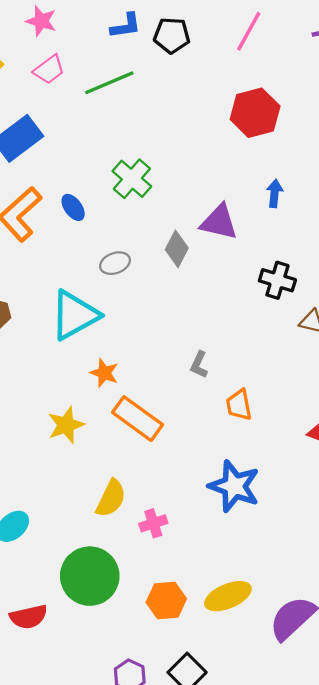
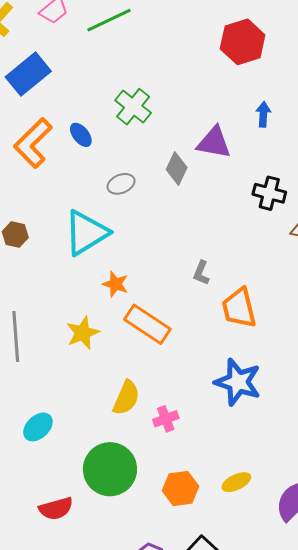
orange trapezoid: (239, 405) -> (239, 308), size x1.4
yellow ellipse: (228, 596) -> (236, 482), size x0.7

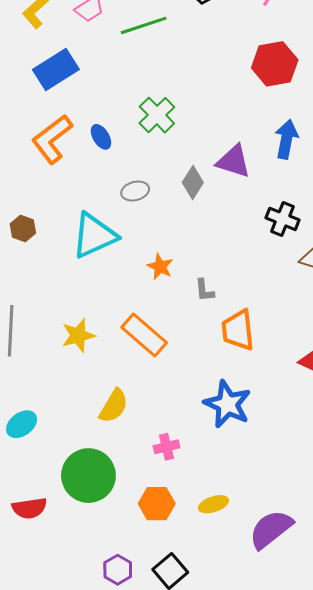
blue arrow: (263, 114) -> (286, 139), size x1.5
gray L-shape: (201, 273) -> (204, 290), turned -35
orange star: (115, 284) -> (160, 267), moved
pink cross: (166, 419) -> (166, 447), moved

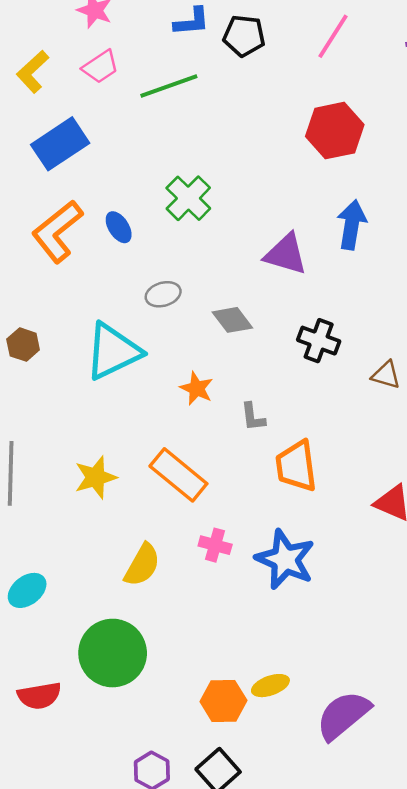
gray diamond: (193, 183) -> (232, 320), moved, turned -68
black cross: (283, 219) -> (319, 341), moved
pink cross: (166, 447) -> (215, 545), moved, turned 30
orange hexagon: (157, 504) -> (223, 701), moved

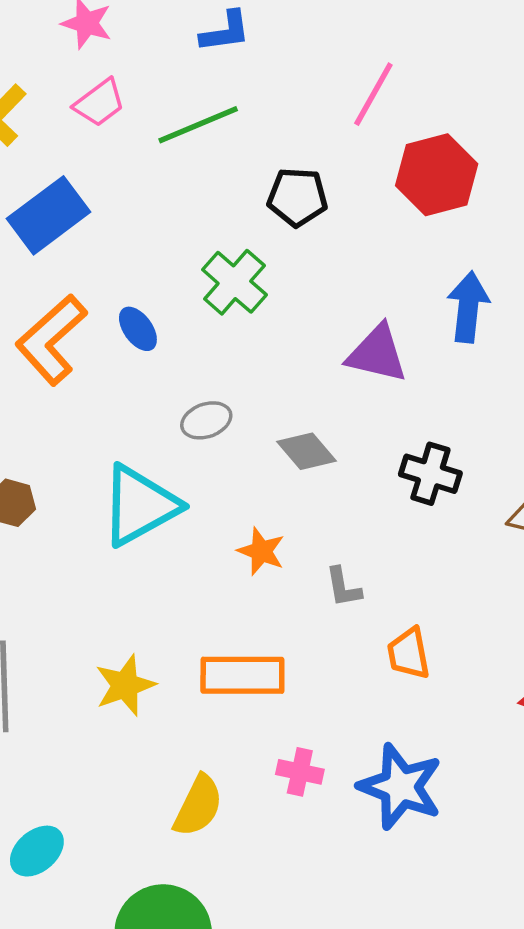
black pentagon: (244, 36) -> (297, 197), moved
pink line: (333, 36) -> (373, 94), moved
orange trapezoid: (296, 466) -> (409, 653), size x0.7
orange rectangle: (178, 475) -> (242, 675), turned -36

